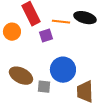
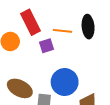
black ellipse: (85, 18) -> (88, 27), turned 70

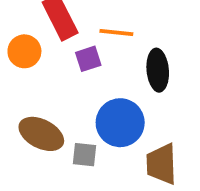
black ellipse: (88, 27) -> (158, 70), moved

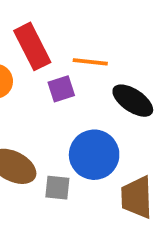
black ellipse: (158, 70) -> (133, 101), turned -51

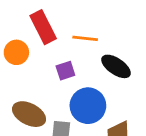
purple square: (61, 89) -> (65, 71), moved

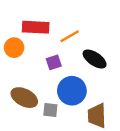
red rectangle: (43, 27) -> (36, 27), turned -60
orange line: (85, 38) -> (70, 36), turned -36

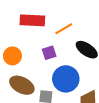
orange circle: (14, 48) -> (12, 56), moved

